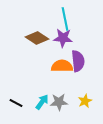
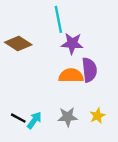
cyan line: (65, 19) -> (58, 19), moved
brown diamond: (37, 38) -> (18, 43), moved
cyan arrow: (42, 102) -> (34, 120), moved

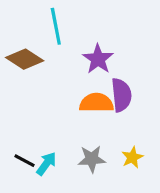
cyan line: (58, 19) -> (56, 26), moved
purple star: (72, 43) -> (98, 59), turned 30

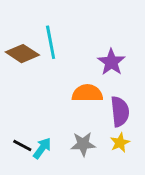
cyan line: (56, 26) -> (51, 42), moved
purple star: (98, 59) -> (111, 62), moved
purple semicircle: (121, 95) -> (120, 112), moved

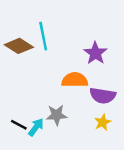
purple semicircle: (120, 112) -> (103, 96), turned 105
gray star: (83, 144) -> (57, 115), moved

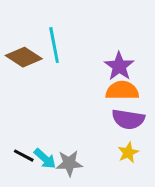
orange semicircle: (75, 80) -> (122, 90), moved
gray star: (57, 115) -> (69, 163), moved
cyan arrow: (36, 127) -> (45, 159), turned 96

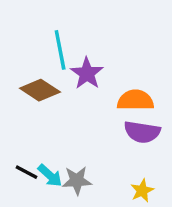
brown diamond: (24, 57) -> (40, 90), moved
purple star: (119, 66) -> (87, 73), moved
yellow star: (128, 153) -> (142, 191), moved

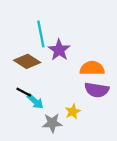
black line: (27, 172) -> (24, 92), moved
cyan arrow: (50, 176) -> (35, 101), moved
yellow star: (142, 191) -> (73, 112), moved

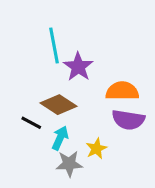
brown diamond: (27, 61) -> (59, 105), moved
cyan arrow: (35, 101) -> (60, 138), moved, turned -108

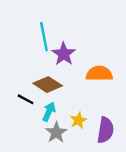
purple semicircle: (128, 120) -> (105, 130), moved, turned -90
gray star: (69, 164) -> (56, 133), turned -30

